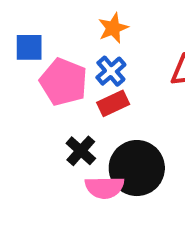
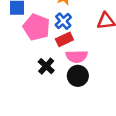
black circle: (137, 168) -> (78, 76), size x0.7
pink semicircle: (104, 187) -> (77, 56), moved

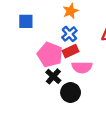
pink pentagon: (36, 27) -> (50, 55), moved
black circle: (78, 76) -> (71, 92), moved

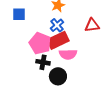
red rectangle: (71, 51) -> (58, 40), size x1.5
black cross: (53, 76) -> (43, 62), turned -32

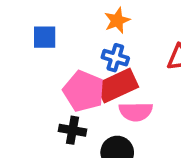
blue cross: (57, 25) -> (115, 58), turned -32
black cross: (43, 62) -> (73, 130), moved

